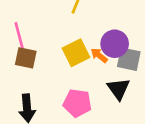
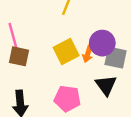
orange arrow: (99, 55) -> (88, 54), turned -112

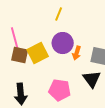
purple circle: (102, 43) -> (63, 43), moved
yellow square: (66, 52) -> (38, 53), moved

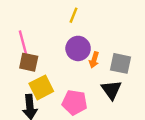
yellow square: (38, 53) -> (41, 87), moved

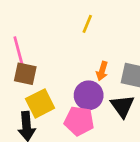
yellow line: (73, 15) -> (87, 24), moved
purple circle: (78, 48) -> (89, 95), moved

